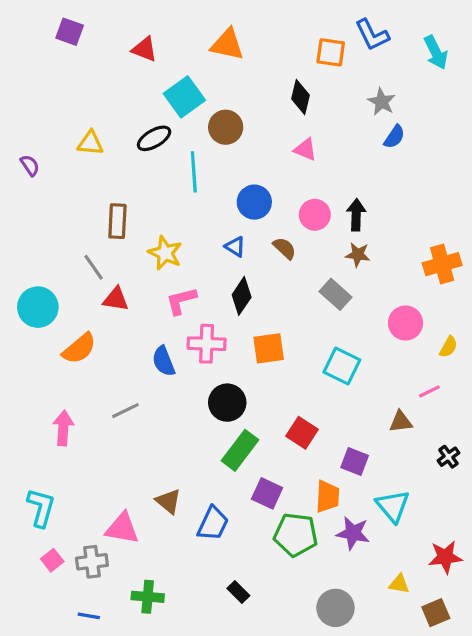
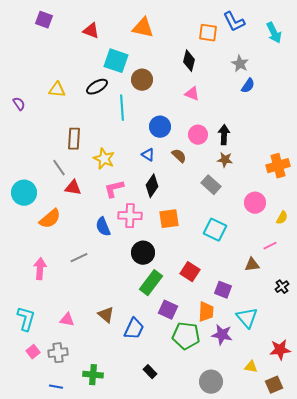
cyan square: (184, 97) -> (116, 61), turned -35
pink triangle: (122, 528) -> (67, 320), moved, size x0.7

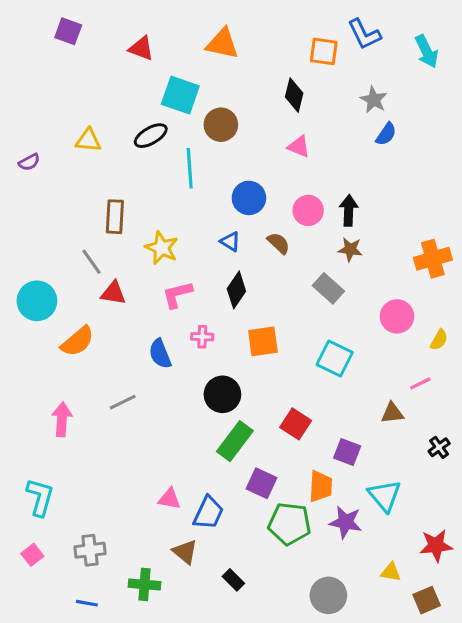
purple semicircle: (19, 104) -> (29, 162), turned 96
pink cross: (130, 216) -> (202, 337), size x0.6
brown triangle: (106, 315) -> (185, 552), moved
pink triangle: (67, 320) -> (169, 499), moved
pink square: (33, 352) -> (32, 555), moved

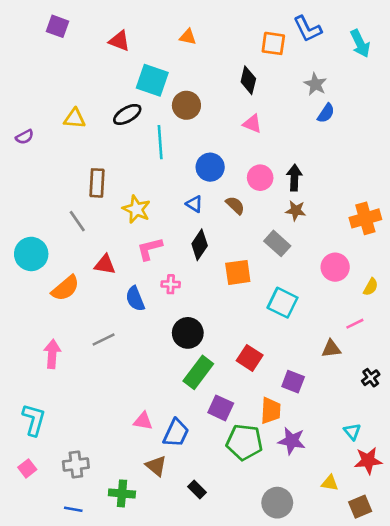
orange triangle: (222, 44) -> (188, 37), size x0.6
red triangle: (113, 293) -> (105, 265), moved
orange square: (263, 341) -> (238, 272), moved
cyan triangle: (385, 496) -> (352, 432), moved, size x0.6

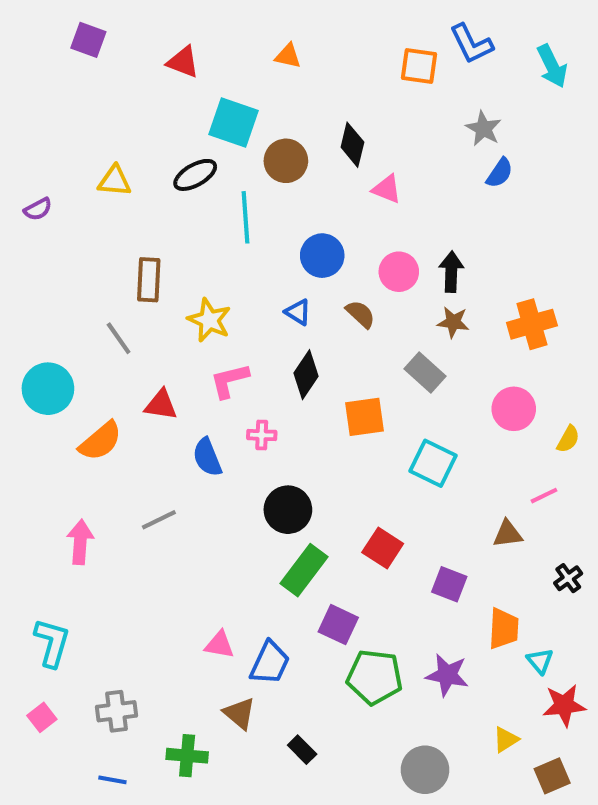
black diamond: (248, 80) -> (352, 145), moved
orange cross: (365, 218) -> (532, 324), moved
orange trapezoid: (271, 411) -> (504, 629), moved
yellow triangle: (330, 483) -> (506, 740), turned -42

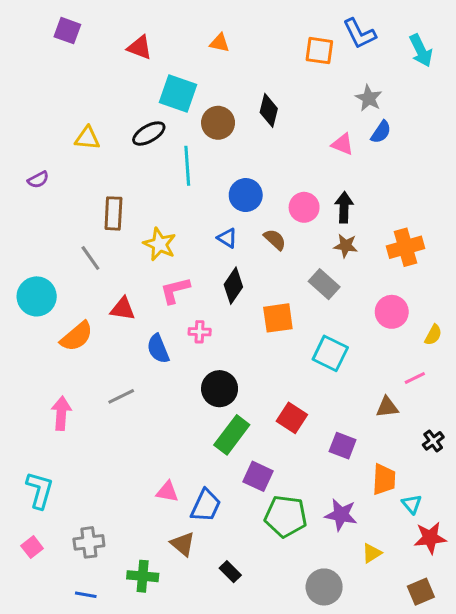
pink triangle: (387, 189) -> (343, 144), moved
purple semicircle: (38, 209) -> (38, 180), moved
yellow triangle: (506, 740) -> (372, 553), moved

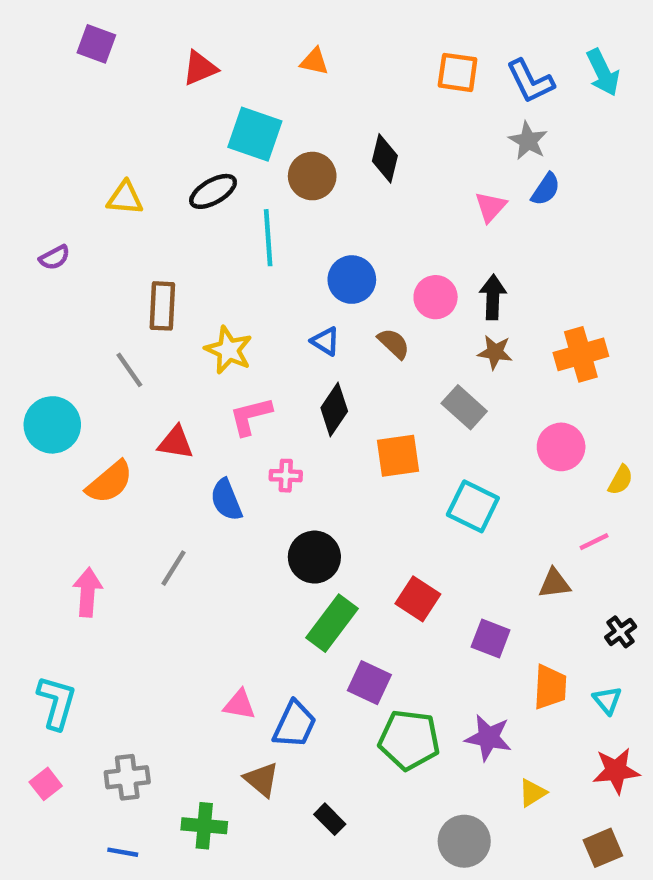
blue L-shape: (359, 34) -> (530, 81), moved
red triangle: (140, 47) -> (200, 68), turned -44
pink triangle: (343, 144) -> (491, 207), turned 50
gray line: (121, 396) -> (173, 568), turned -32
cyan triangle: (412, 504) -> (607, 700), moved

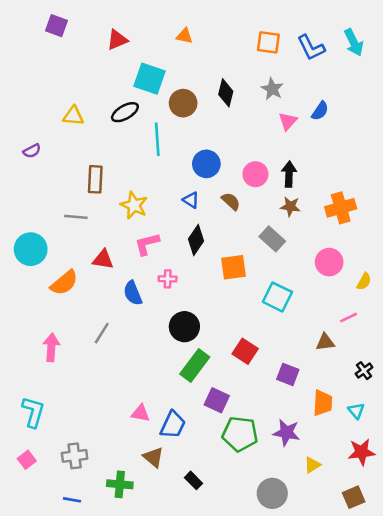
gray star: (528, 141) -> (272, 89), moved
gray line: (129, 370) -> (76, 217), turned -50

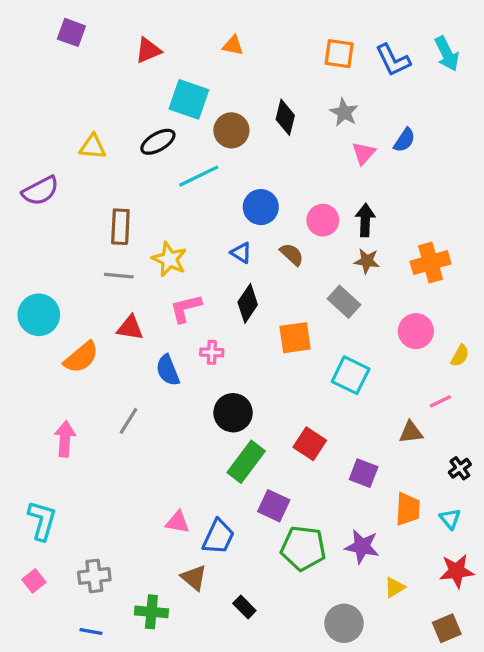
cyan line: (157, 139) -> (199, 176), turned 68
purple semicircle: (32, 151) -> (40, 191), size x1.6
gray line: (76, 217) -> (119, 276), moved

